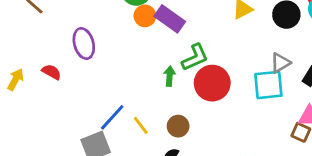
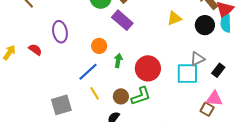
orange circle: (145, 16) -> (99, 46), moved
green L-shape: (195, 57) -> (141, 96), moved
blue line: (112, 117) -> (88, 72), moved

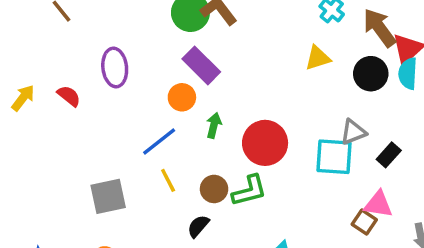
purple rectangle: (122, 20) -> (201, 65), moved

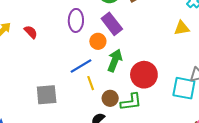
purple ellipse: (115, 68) -> (76, 20), moved
green arrow: (214, 125) -> (115, 60), size x1.5
yellow line: (168, 180) -> (91, 83), moved

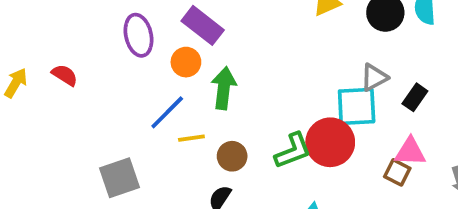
red circle: (144, 75) -> (330, 142), moved
yellow line: (91, 83) -> (191, 138), turned -64
green L-shape: (131, 102) -> (293, 151), moved

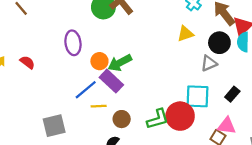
purple rectangle: (203, 25) -> (111, 81), moved
gray triangle: (374, 77) -> (209, 63), moved
green arrow: (224, 88) -> (120, 63), moved, turned -130

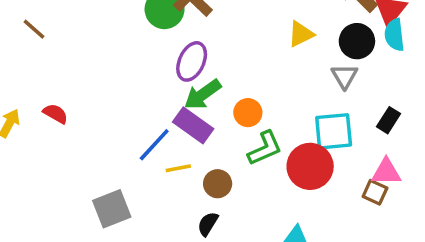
purple ellipse: (73, 43) -> (192, 61), moved, turned 40
orange circle: (99, 61) -> (248, 113), moved
gray triangle: (209, 63) -> (344, 76), turned -30
green L-shape: (158, 119) -> (265, 148), moved

